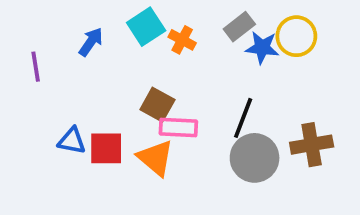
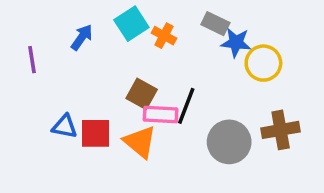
gray rectangle: (239, 27) -> (215, 24), turned 64
yellow circle: (296, 36) -> (263, 63), moved
black line: (243, 118) -> (186, 106), moved

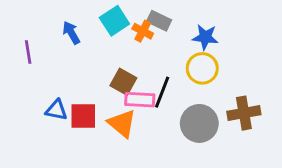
gray rectangle: (215, 24) -> (159, 21), moved
blue arrow: (82, 37) -> (71, 33), turned -65
yellow circle: (263, 63) -> (202, 68), moved

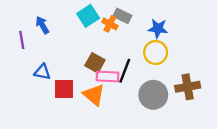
blue arrow: (71, 33) -> (42, 25), moved
blue triangle: (56, 110) -> (42, 72), moved

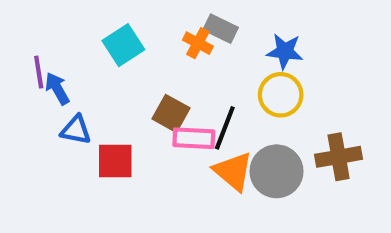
cyan square: (88, 16) -> (123, 45), moved
blue arrow: (42, 25) -> (57, 89), moved
orange triangle: (94, 95) -> (233, 171), moved

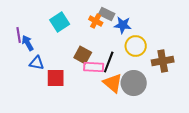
blue star: (285, 51) -> (123, 25), moved
brown cross: (339, 157) -> (163, 61), moved

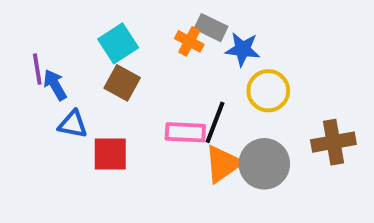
brown square: (83, 55) -> (122, 83), moved
brown cross: (163, 61) -> (333, 142), moved
orange triangle: (113, 83) -> (223, 164), turned 45

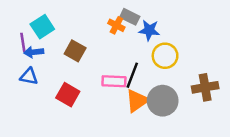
cyan square: (118, 43) -> (42, 27), moved
blue arrow: (55, 85) -> (34, 52), turned -66
blue triangle: (73, 124) -> (29, 76), moved
red square: (110, 154) -> (68, 95), turned 30

